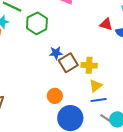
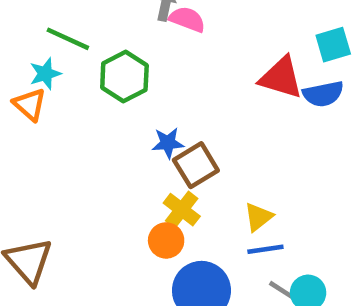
red triangle: (106, 24) -> (281, 78), size x1.5
yellow cross: (89, 65) -> (182, 210), moved, turned 35

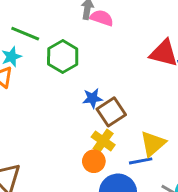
yellow triangle: (258, 217) -> (153, 144), size x1.4
blue line: (265, 249) -> (141, 161), moved

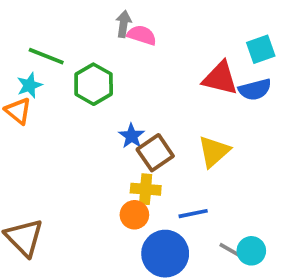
blue star: (92, 98) -> (132, 136), turned -30
yellow cross: (103, 141) -> (146, 189), turned -30
yellow triangle: (153, 144) -> (214, 151), moved

